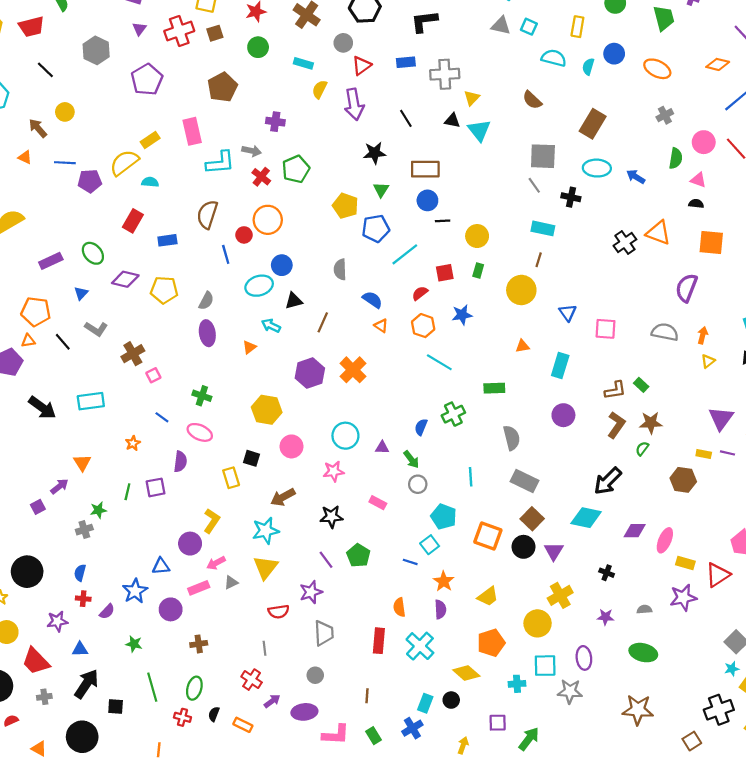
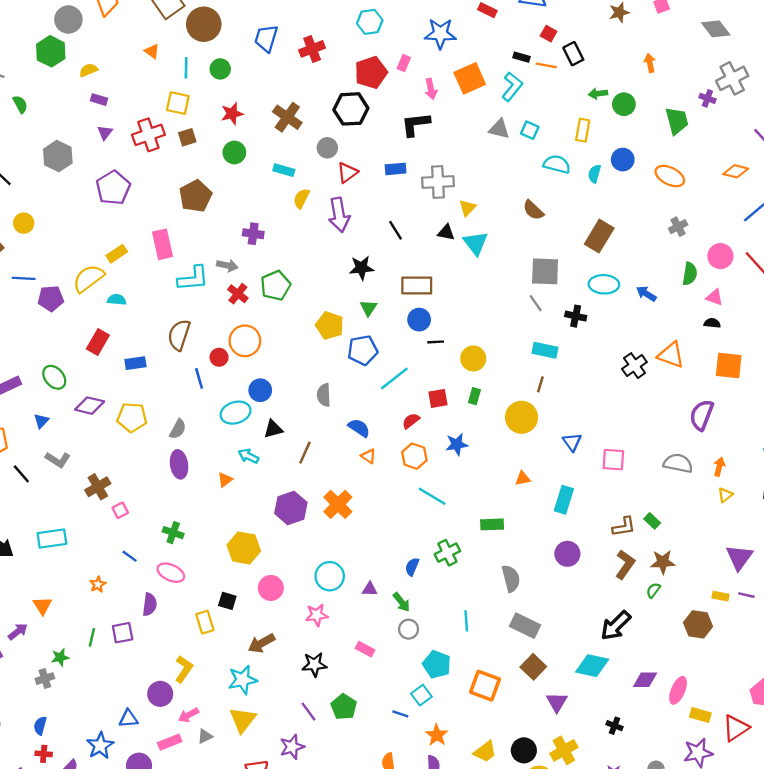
black circle: (523, 547) -> (524, 750), moved

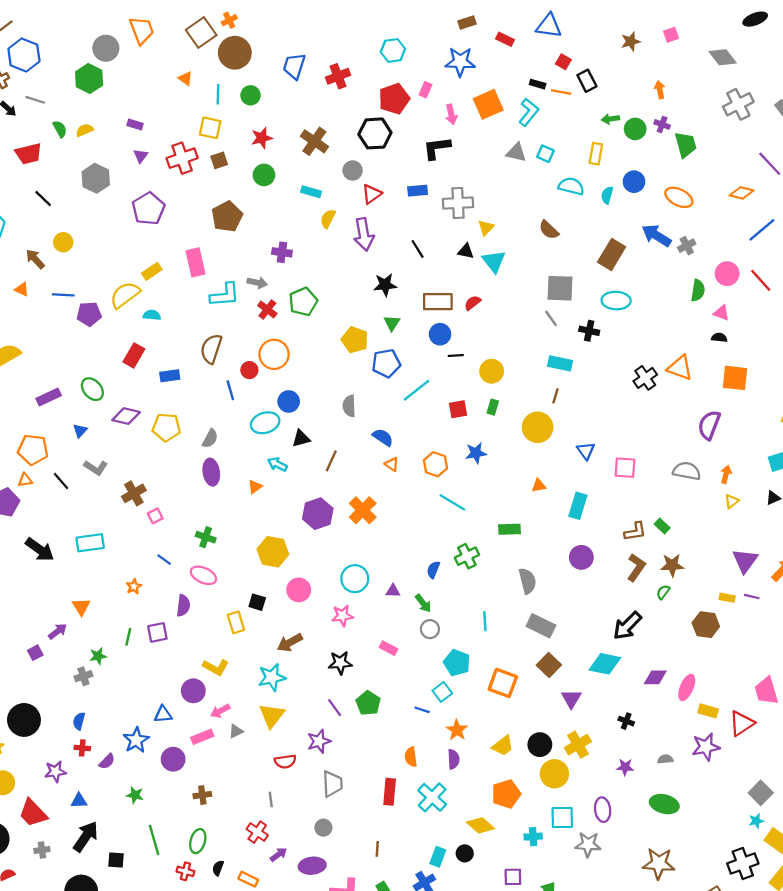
yellow semicircle: (88, 70) -> (85, 130), moved
purple cross: (707, 98) -> (662, 124), moved
blue arrow: (646, 294) -> (656, 235), moved, size x1.5
red semicircle: (411, 421) -> (473, 303), moved
yellow L-shape: (184, 669) -> (216, 667), turned 85

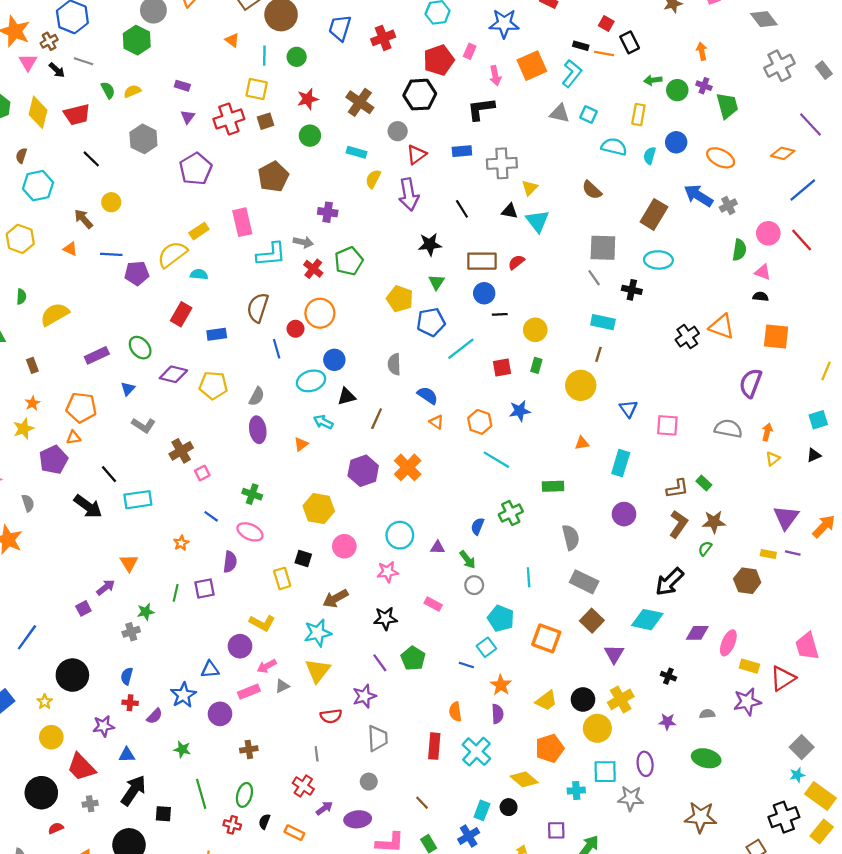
black line: (61, 481) -> (109, 474), moved
brown line: (377, 849) -> (422, 803), turned -48

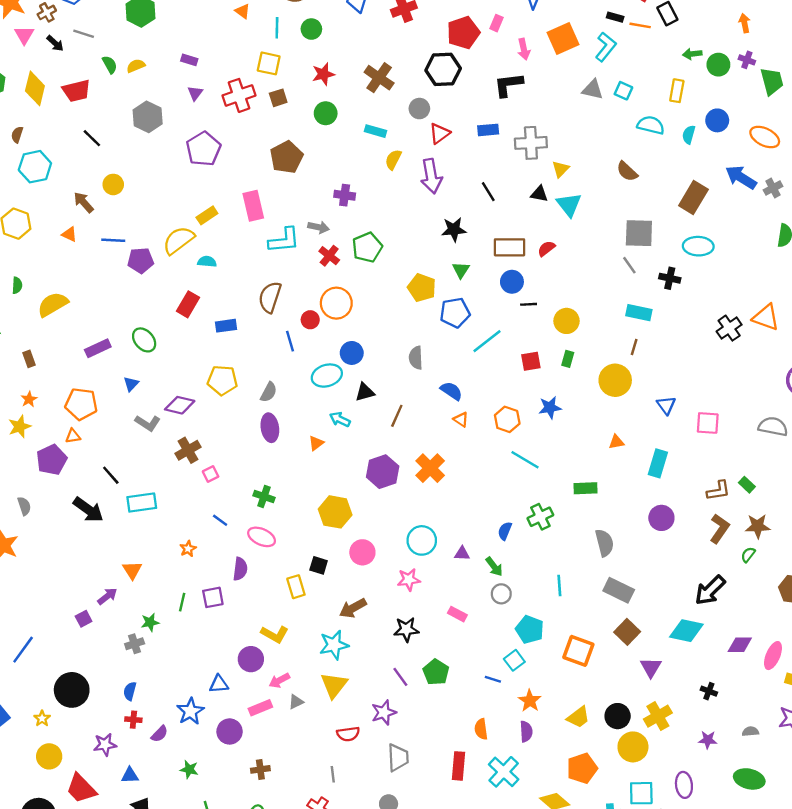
purple diamond: (173, 374) -> (180, 405), moved

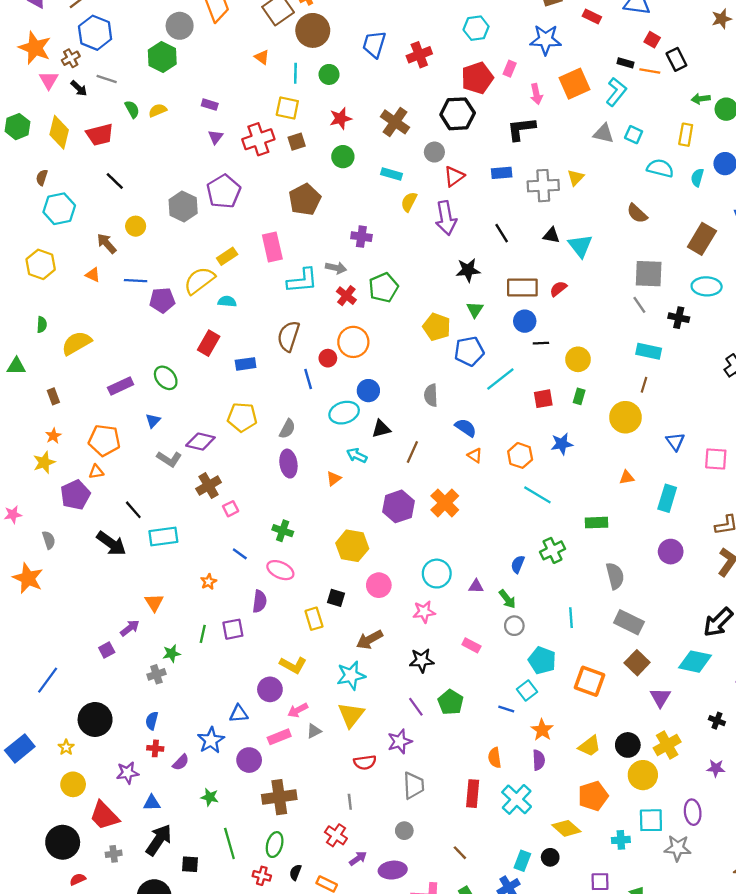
gray hexagon: (148, 117) -> (183, 206), moved
yellow triangle: (561, 169) -> (576, 177), moved
brown cross: (260, 769) -> (279, 797), size x1.8

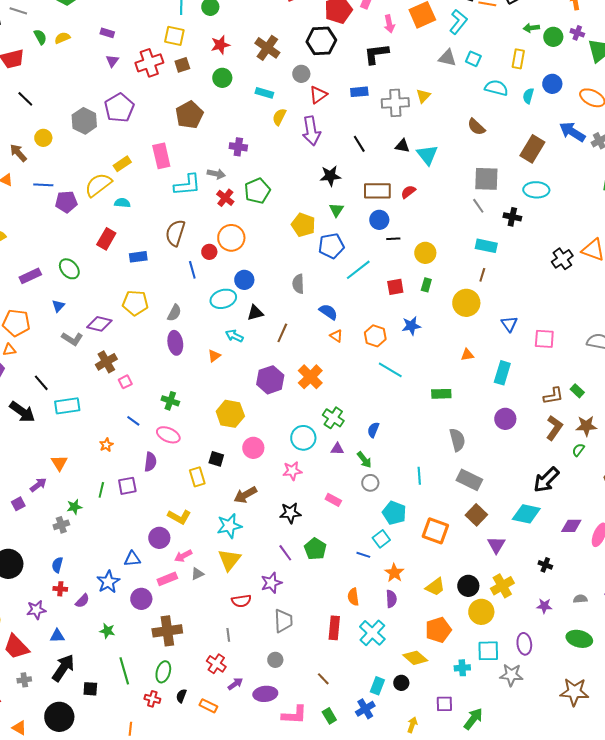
green cross: (553, 550) -> (333, 418), moved, turned -30

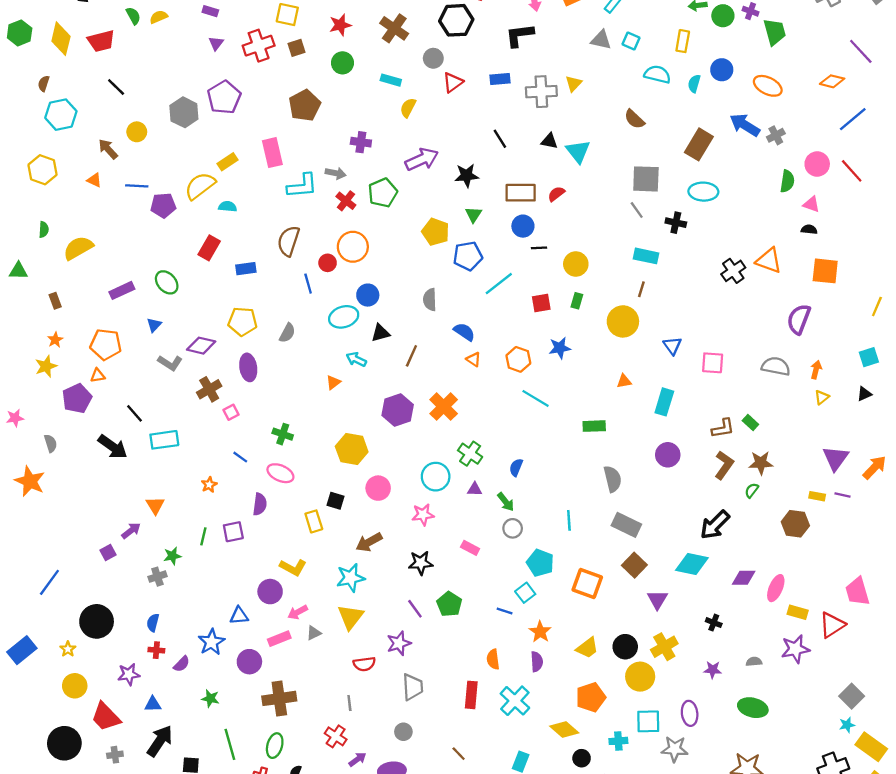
purple arrow: (311, 131) -> (422, 159), moved, turned -104
purple ellipse: (175, 343) -> (248, 367), moved
black circle: (401, 683) -> (582, 758), moved

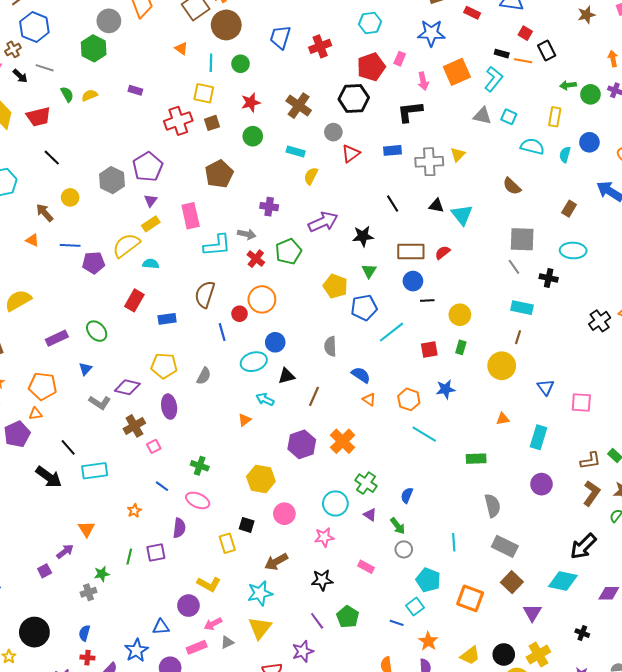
purple triangle: (216, 43) -> (151, 200), moved
brown rectangle: (699, 144) -> (569, 209), size x0.6
purple triangle: (475, 489) -> (370, 515), turned 32

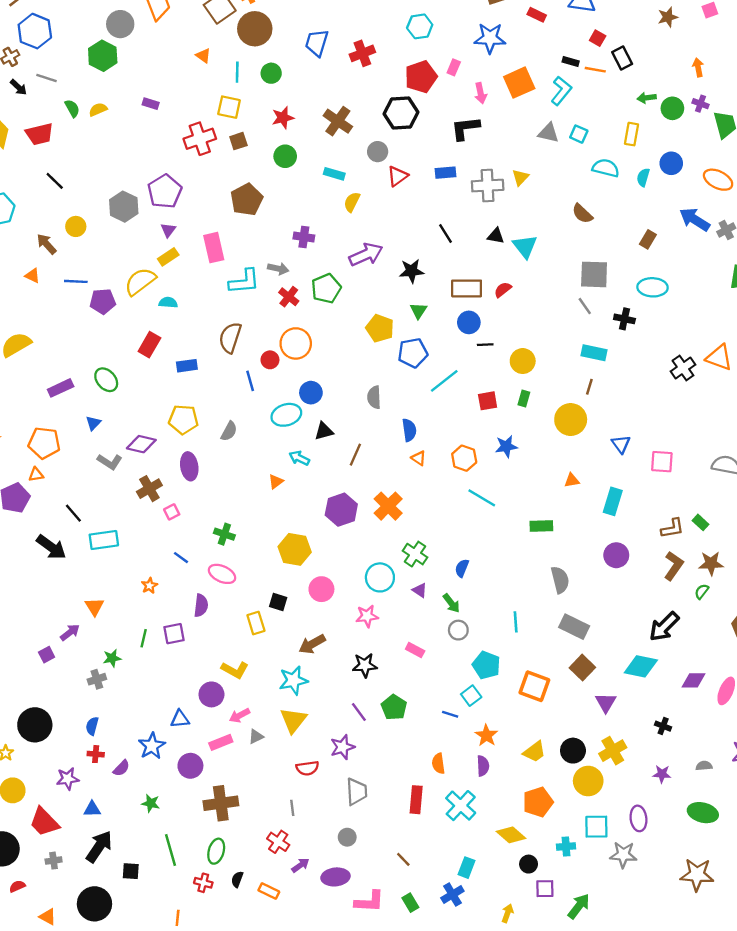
blue semicircle: (361, 375) -> (409, 430), turned 48

